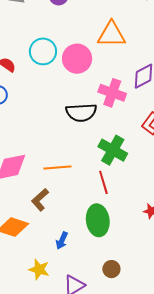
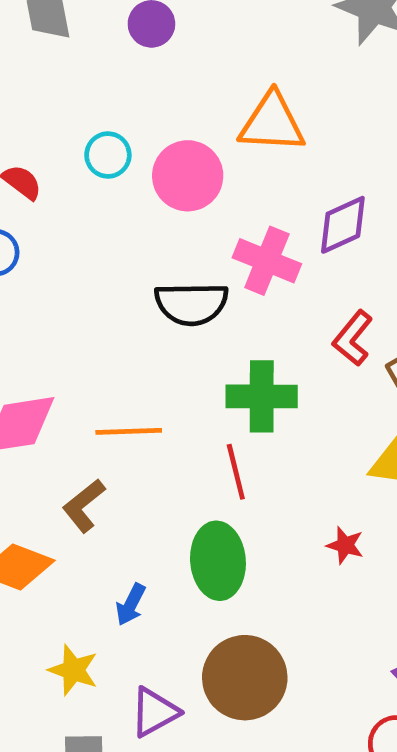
cyan circle: (43, 51) -> (108, 155), size x0.7
green cross: (113, 150) -> (262, 396), turned -32
brown circle: (111, 269) -> (245, 678), size x2.0

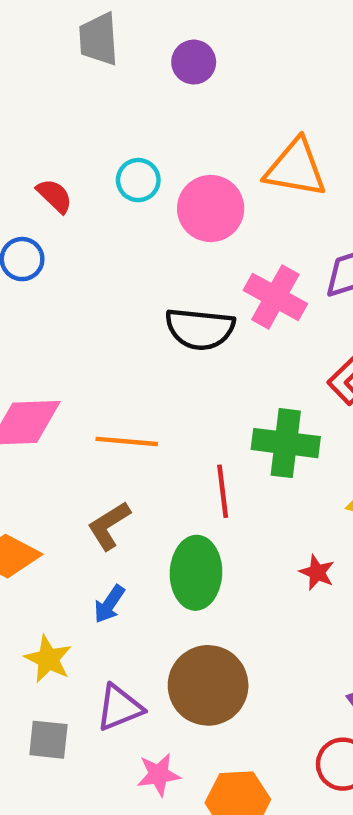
green cross: (262, 396) -> (286, 443), moved
brown L-shape: (84, 506) -> (109, 526), moved

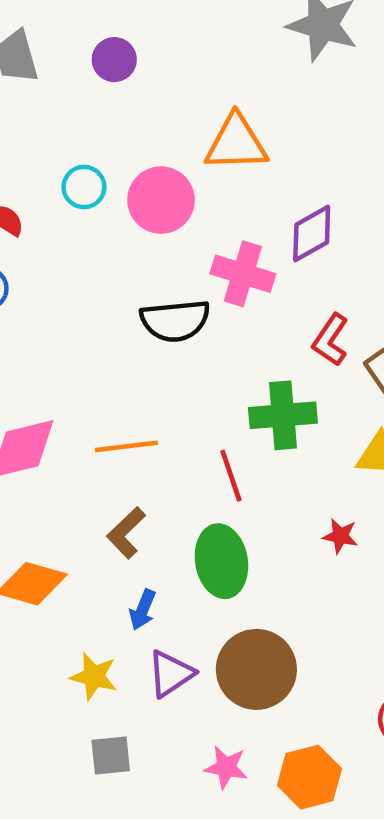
purple triangle: (120, 708) -> (171, 674), moved
pink star: (159, 775) -> (226, 767), turned 30

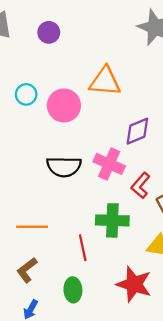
pink cross: (243, 274) -> (109, 164), moved
red star: (340, 536) -> (134, 284), size x2.0
green ellipse: (221, 561) -> (73, 290), size x0.7

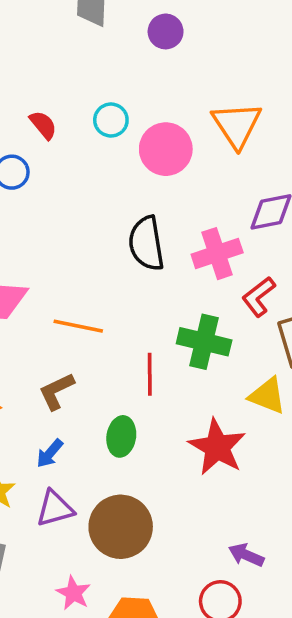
orange triangle: (105, 81) -> (237, 125), turned 40
pink cross: (109, 164) -> (217, 254), turned 36
black semicircle: (64, 167) -> (146, 243), turned 68

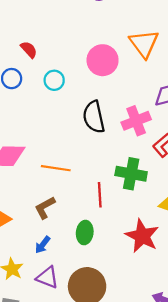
cyan circle: (111, 120) -> (54, 80), moved
purple triangle: (55, 509) -> (47, 277), turned 40

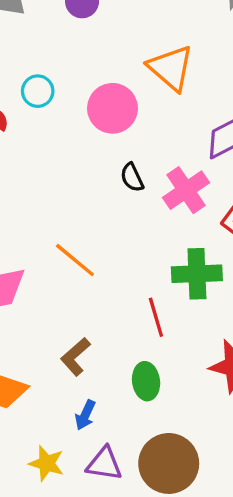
cyan circle: (54, 80) -> (38, 91), moved
black semicircle: (94, 117) -> (132, 177), moved, size x0.6
orange line: (56, 168) -> (75, 260), moved, turned 44

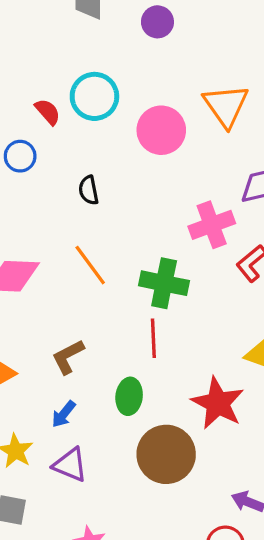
cyan circle: (38, 91) -> (94, 96), size x1.5
black semicircle: (132, 177) -> (89, 190), moved
green cross: (197, 274) -> (164, 283), moved
brown circle: (169, 463) -> (166, 454), moved

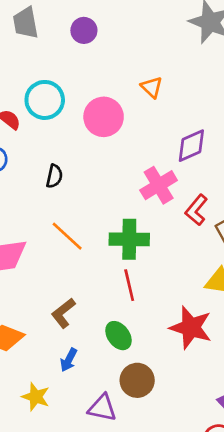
orange triangle: (226, 106) -> (152, 87), size x0.6
black semicircle: (89, 190) -> (54, 176), turned -145
green ellipse: (129, 396) -> (118, 336), turned -32
brown circle: (166, 454) -> (137, 380), moved, size x0.7
purple triangle: (70, 465) -> (102, 408), moved

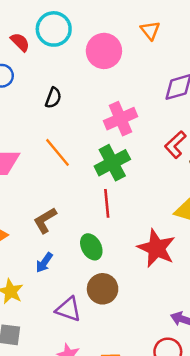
pink cross: (159, 185) -> (120, 119), moved
green cross: (129, 239) -> (112, 163), turned -36

